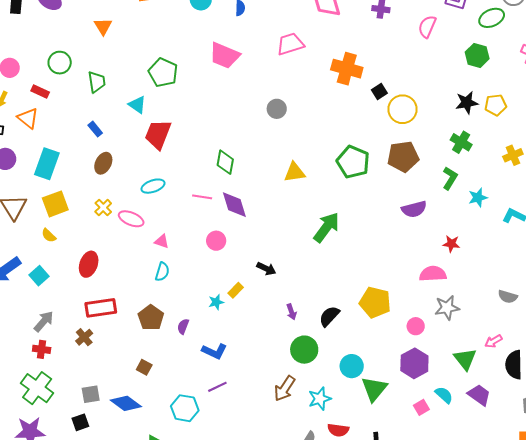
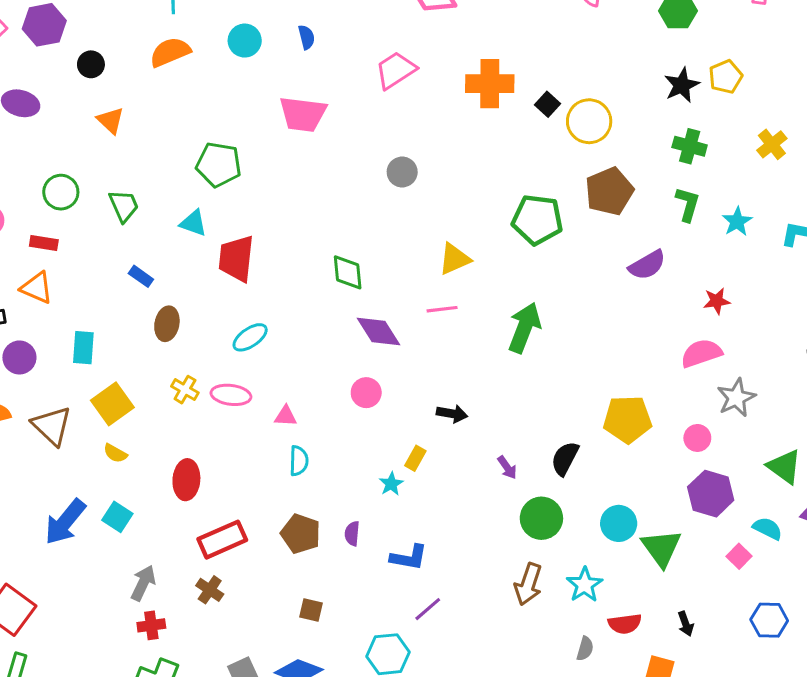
cyan rectangle: (47, 164) -> (83, 348), size x0.7
pink line: (202, 197) -> (442, 309), moved

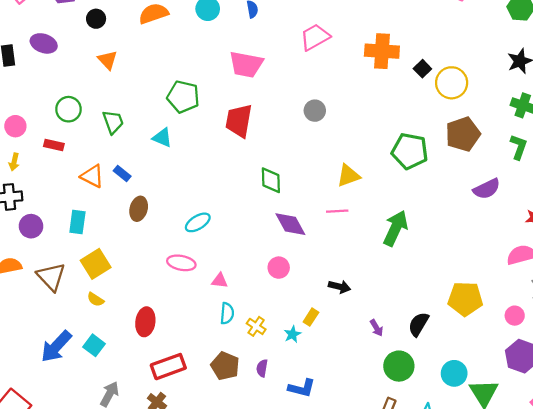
red trapezoid: (236, 258) -> (239, 121), moved
orange triangle: (37, 288) -> (92, 176), moved
yellow cross: (185, 390) -> (256, 326), moved

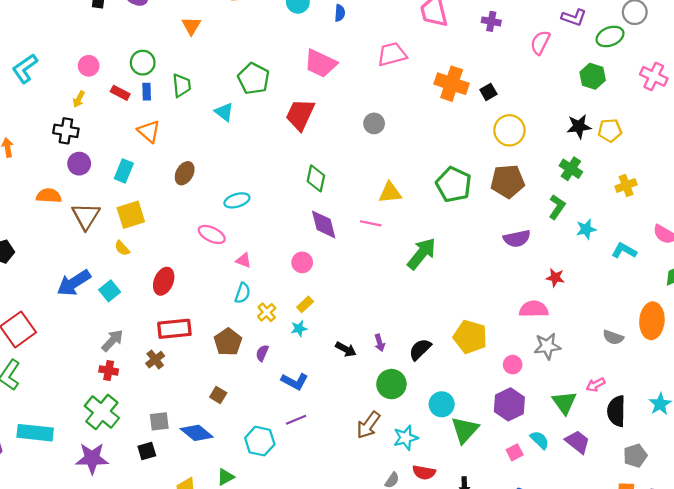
black square: (422, 69) -> (488, 92), moved
blue rectangle: (122, 173) -> (147, 92), moved, turned 35
black arrow: (339, 287) -> (346, 349), moved
yellow rectangle: (311, 317) -> (305, 304), moved

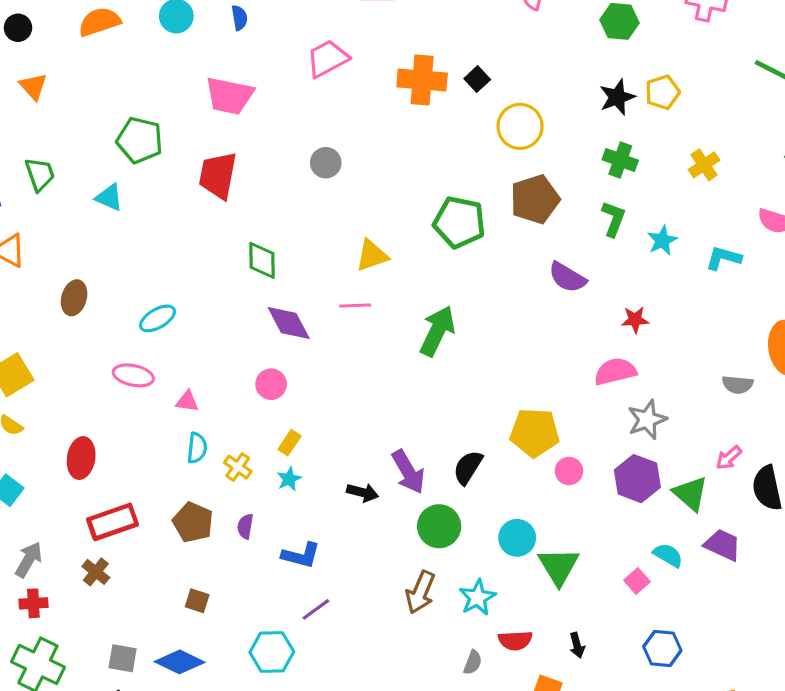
purple semicircle: (517, 239) -> (567, 277), turned 56
purple arrow: (380, 343) -> (408, 472), size x1.8
pink circle: (513, 365) -> (569, 471), moved
purple hexagon: (509, 404) -> (637, 479), moved
gray square: (159, 421) -> (123, 658), turned 30

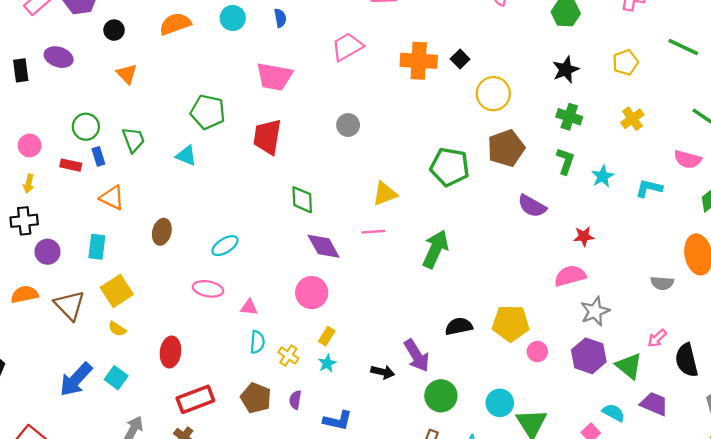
yellow pentagon: (662, 92) -> (625, 62), moved
pink circle: (271, 384) -> (312, 293), size x1.4
black semicircle: (468, 467) -> (459, 326), moved, turned 48

